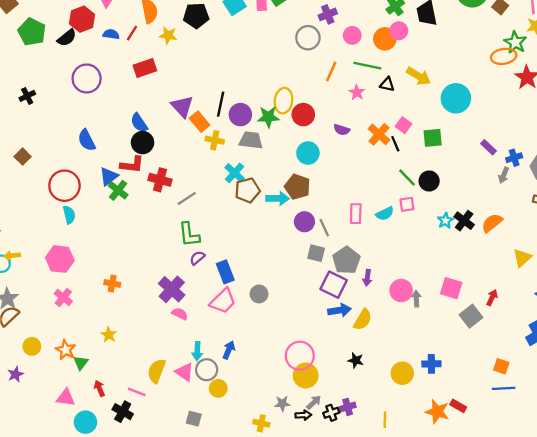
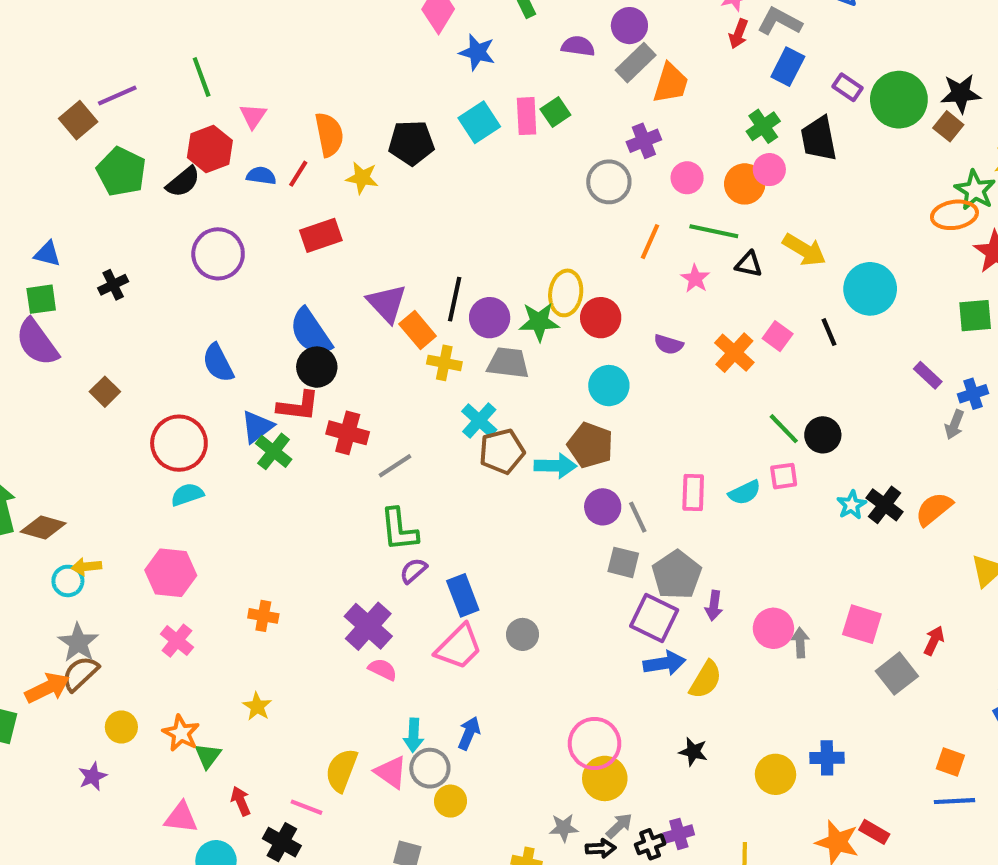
blue semicircle: (139, 123) -> (311, 332), size x1.4
green square: (433, 138) -> (975, 316), moved
black line: (395, 144) -> (829, 332), moved
cyan semicircle: (69, 215) -> (187, 495), turned -96

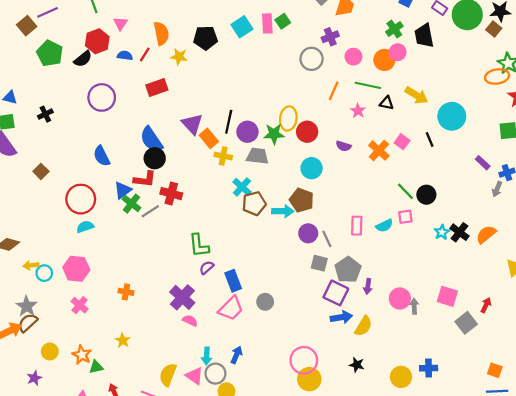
gray line: (395, 466) -> (150, 211), moved
cyan circle: (68, 581) -> (44, 273), moved
green triangle: (208, 756) -> (96, 367), turned 40

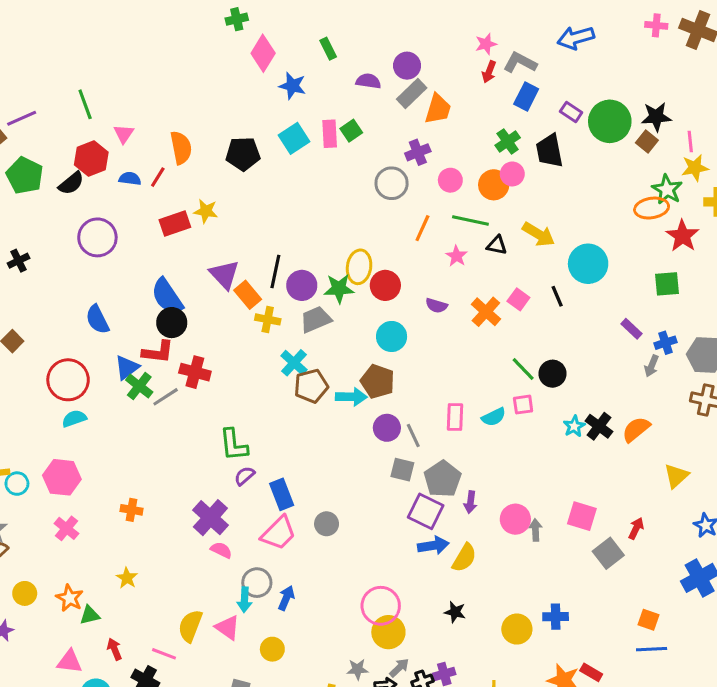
yellow star: (179, 57) -> (206, 211), moved
gray trapezoid: (257, 156) -> (316, 319), turned -30
gray circle: (215, 374) -> (257, 583), moved

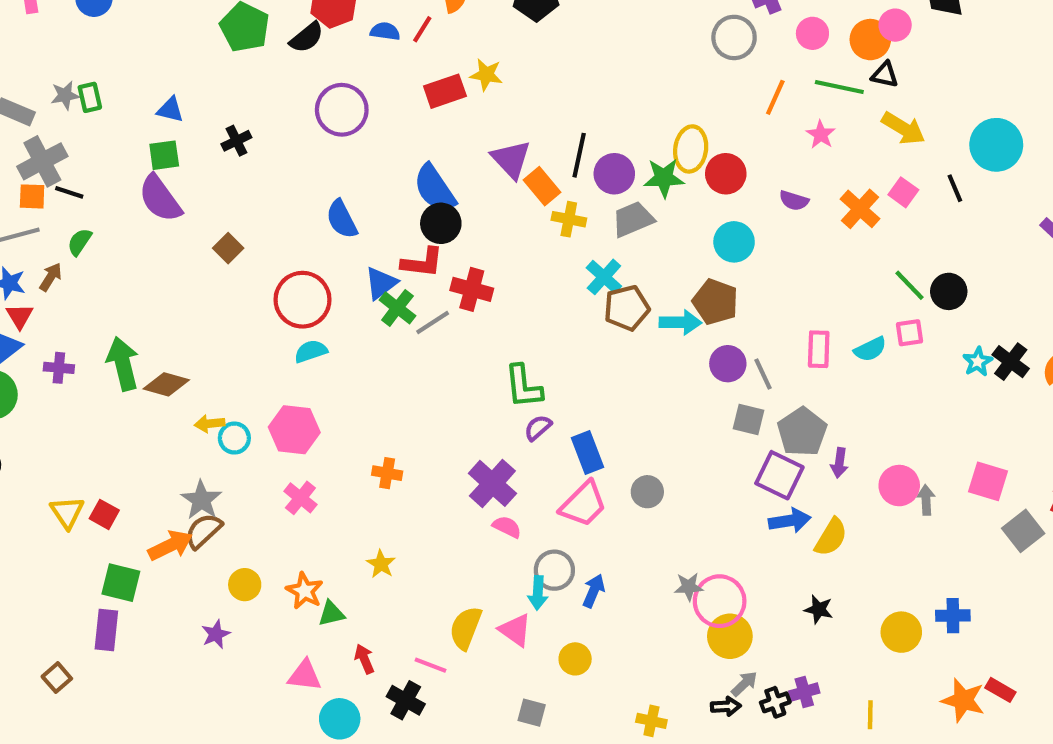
yellow arrow: (539, 234) -> (903, 128), moved
black triangle: (497, 245) -> (885, 75), moved
gray star: (357, 669) -> (689, 587), moved

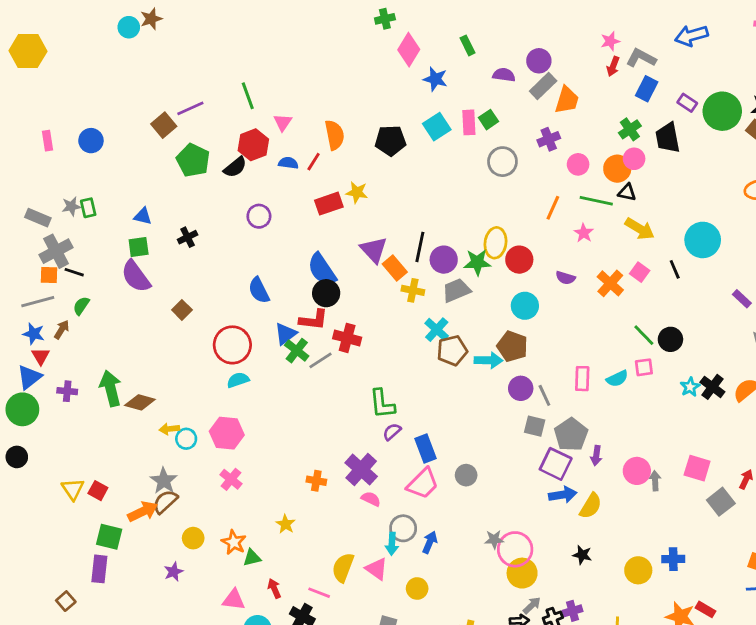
gray circle: (734, 37) -> (502, 162), moved
purple circle: (342, 110) -> (259, 216), size x0.7
orange cross: (387, 473) -> (316, 481), moved

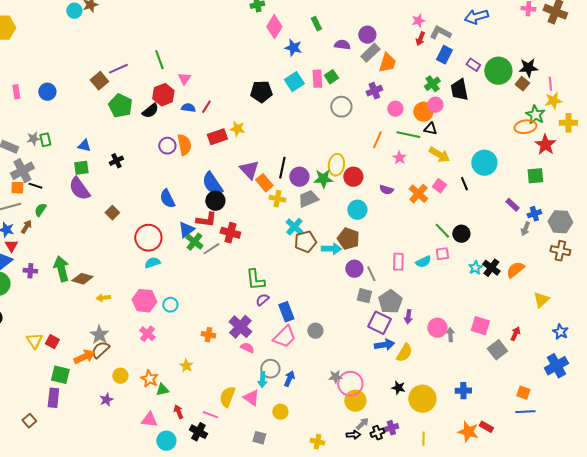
orange semicircle: (335, 135) -> (184, 145), moved
cyan circle: (186, 439) -> (170, 305), moved
yellow circle: (638, 570) -> (422, 399), moved, size x1.4

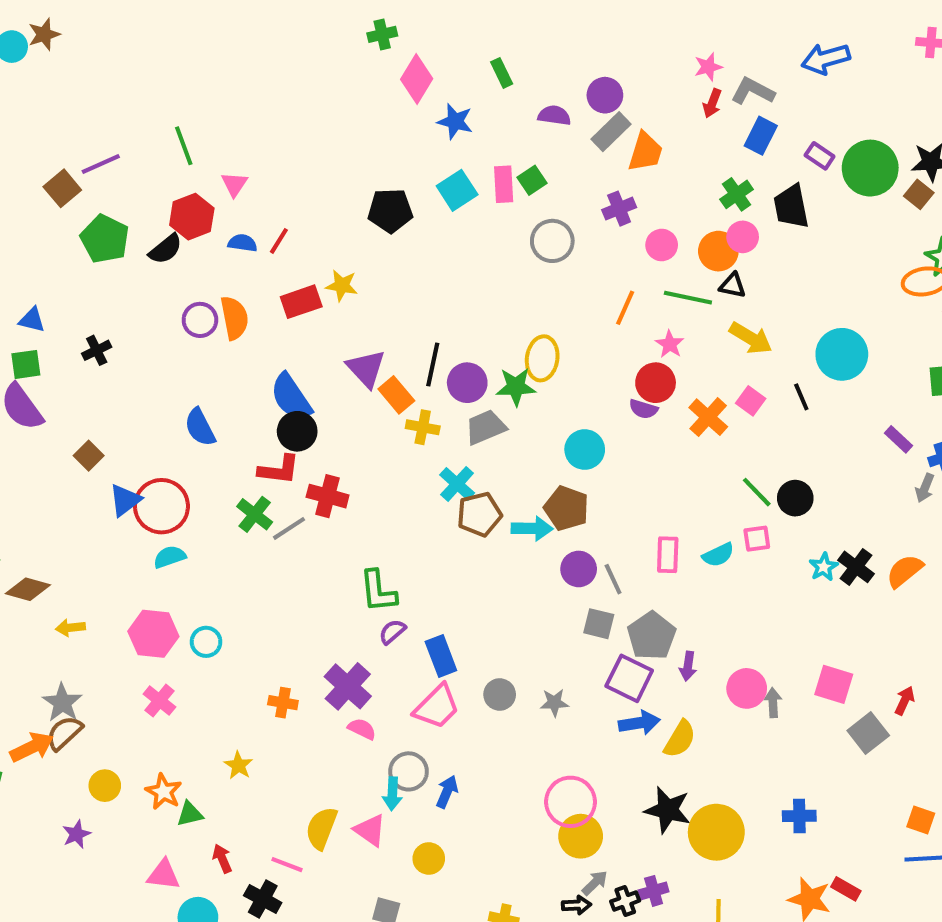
red circle: (353, 177) -> (656, 383), moved
blue triangle: (186, 230) -> (125, 500), moved
gray star: (335, 377) -> (554, 703), moved
black star: (398, 388) -> (668, 810), size x1.6

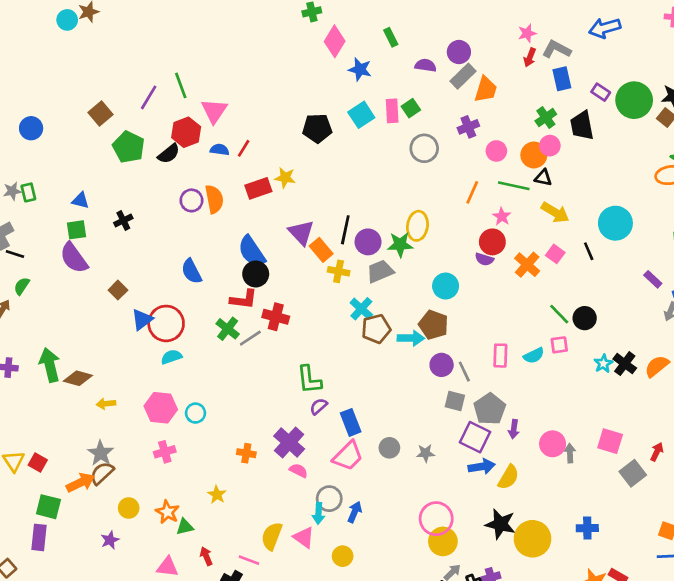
blue rectangle: (761, 136) -> (562, 79), turned -40
purple line: (101, 164) -> (149, 97), moved, turned -35
pink triangle: (234, 184) -> (214, 111), size x1.5
pink cross: (159, 701) -> (165, 452), turned 35

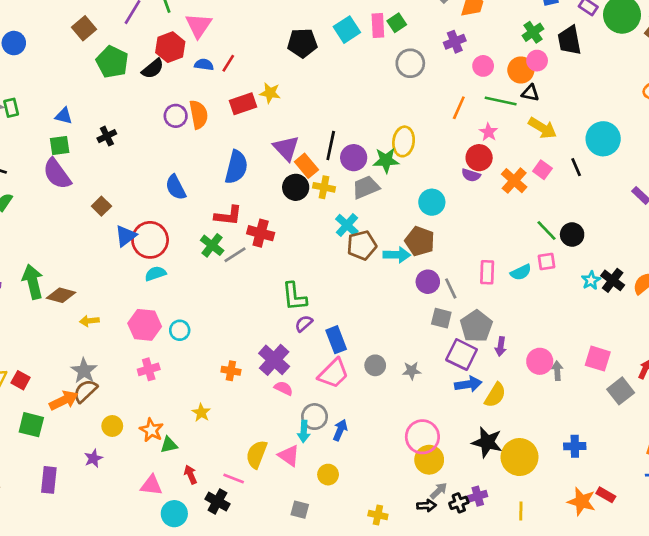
blue semicircle: (252, 251) -> (236, 167), turned -132
black circle: (256, 274) -> (296, 187), moved
purple rectangle: (39, 537) -> (49, 480), moved

